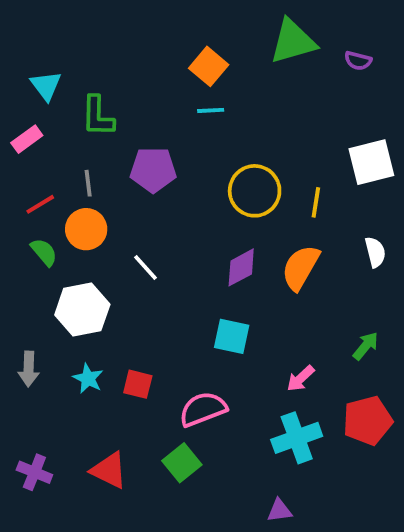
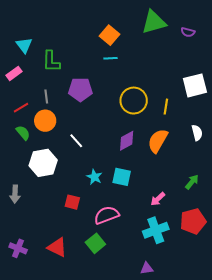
cyan star: (88, 378) -> (94, 177), moved

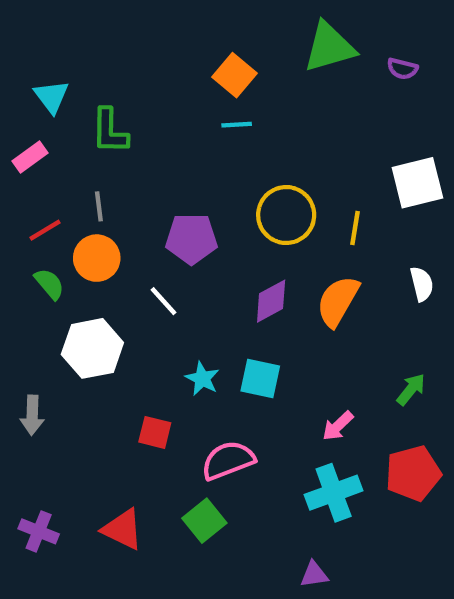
purple pentagon: (80, 89) -> (191, 239), moved

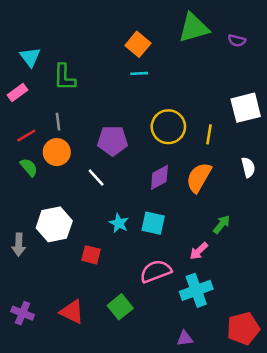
white hexagon: (92, 348) -> (54, 224), moved
green arrow: (411, 389) -> (222, 224), moved
pink semicircle: (228, 460) -> (156, 271), moved
red pentagon: (413, 473) -> (243, 328), moved

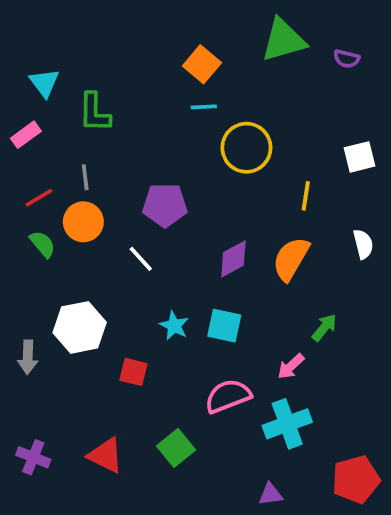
white square: (246, 108) -> (359, 157), size x0.7
yellow circle: (168, 127) -> (246, 148), moved

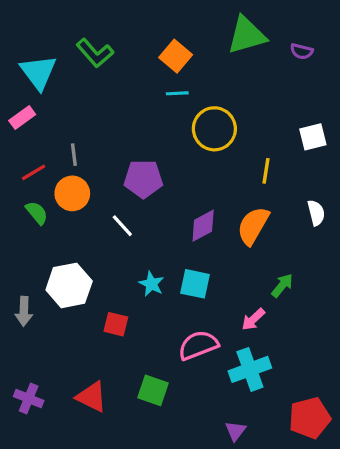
cyan triangle: (44, 83) -> (38, 72), size x1.4
green L-shape: (94, 112) -> (95, 53), moved, turned -42
green square: (176, 448) -> (153, 390), turned -32
purple triangle: (271, 494) -> (235, 431), turned -45

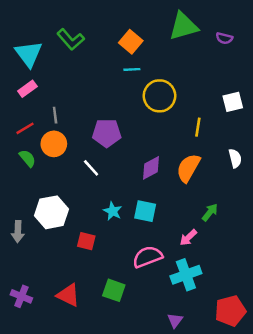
pink rectangle: (22, 118) -> (27, 89), moved

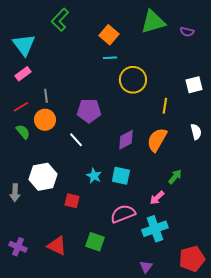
green L-shape: (71, 39) -> (60, 20), moved, turned 85

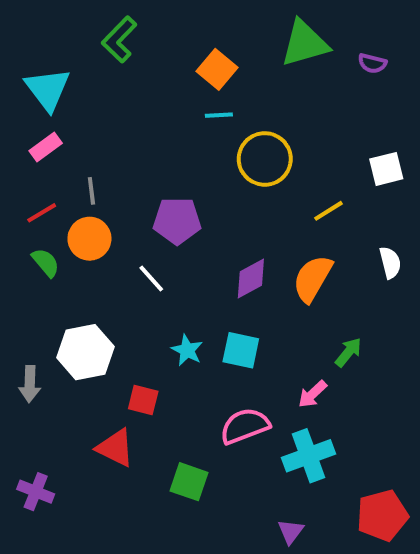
yellow line: (165, 106) -> (328, 211), turned 49
red triangle: (57, 246) -> (115, 448), moved

